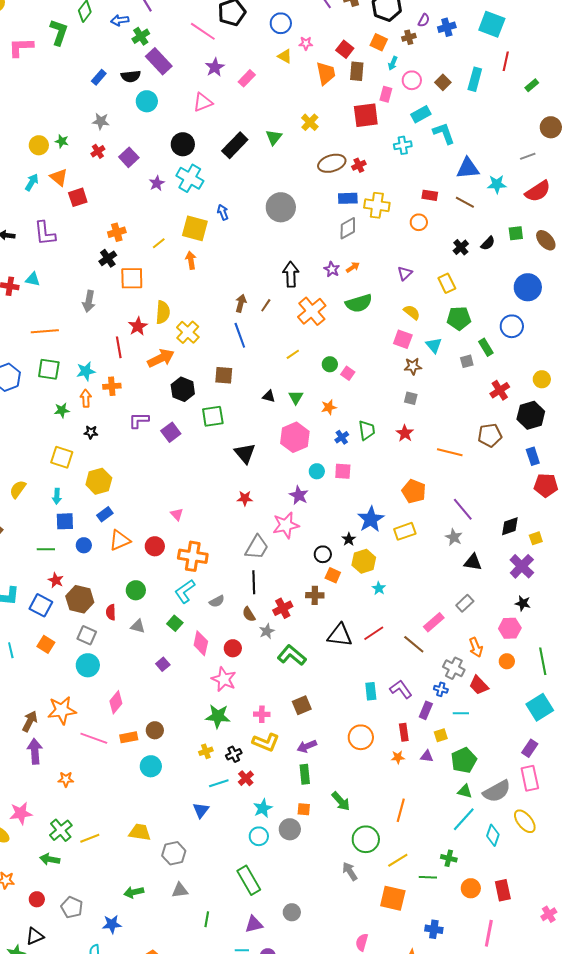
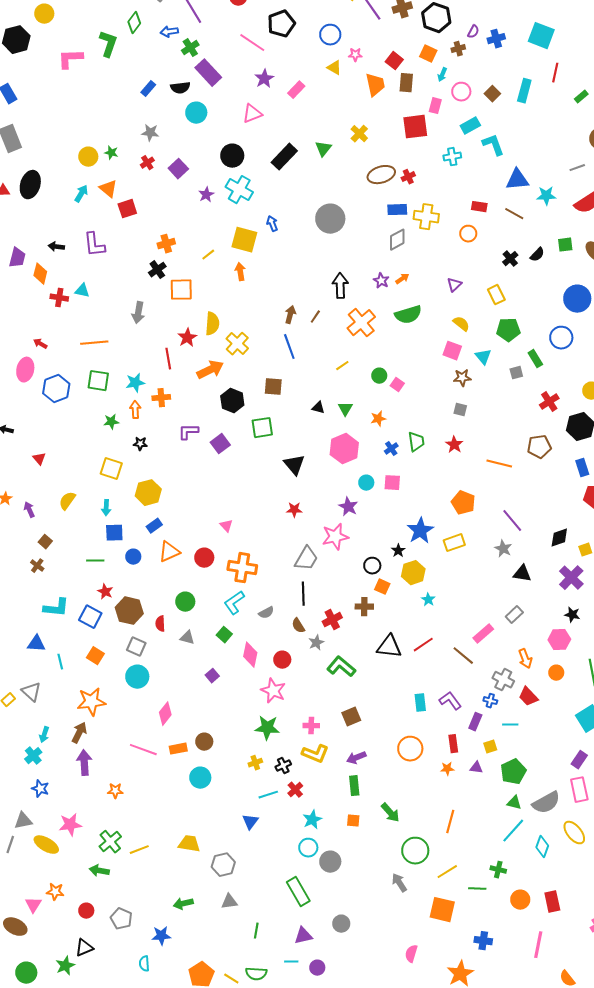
orange star: (62, 710) -> (91, 702), moved
gray circle: (290, 829) -> (330, 862), moved

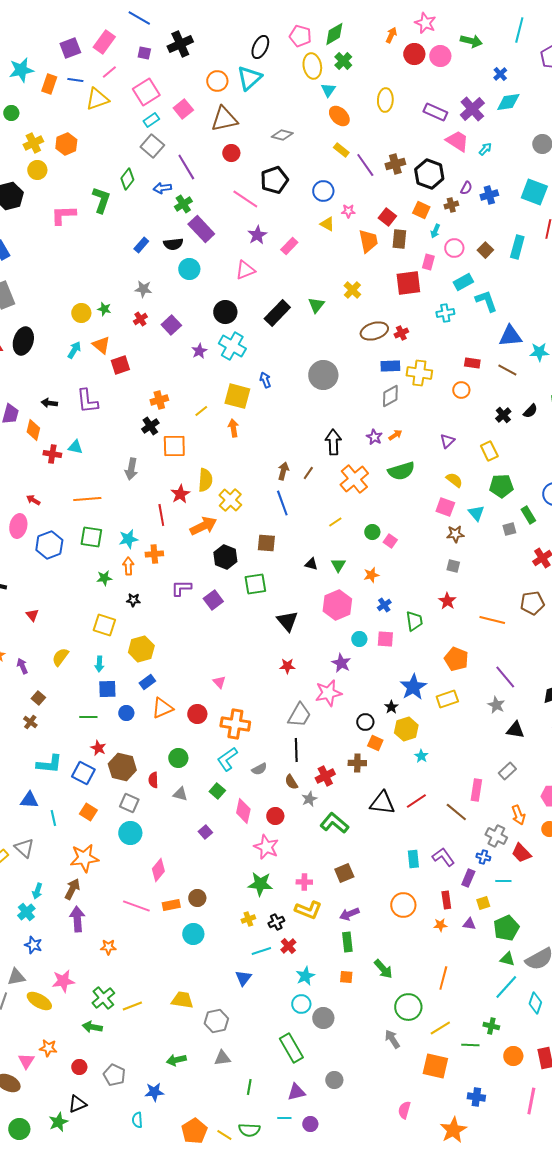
green trapezoid: (416, 442) -> (414, 621), moved
pink rectangle: (483, 634) -> (476, 790), turned -40

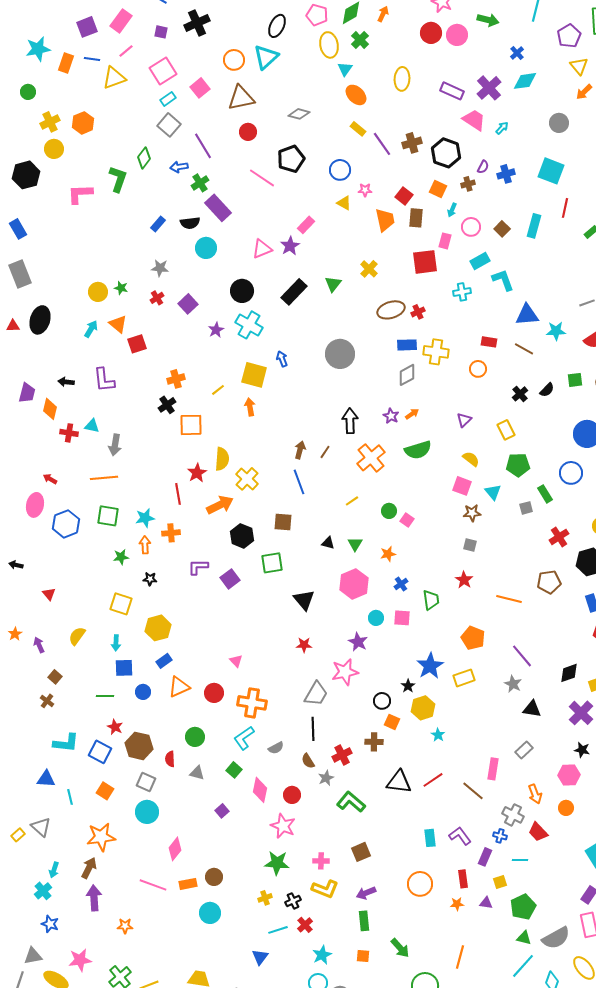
orange arrow: (391, 35) -> (383, 14), moved
purple star: (257, 235) -> (290, 246), moved
gray arrow: (131, 469) -> (115, 445), moved

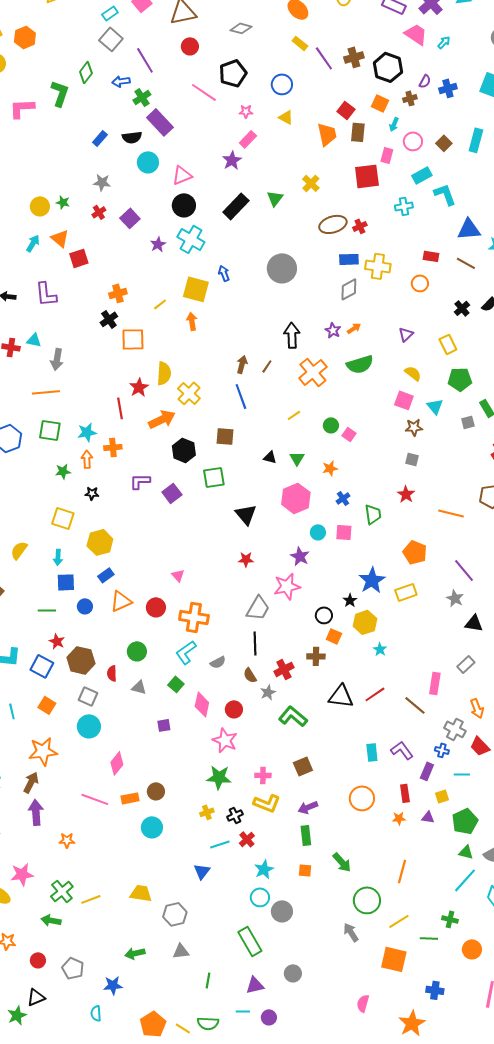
pink star: (365, 190) -> (246, 111), moved
pink triangle: (262, 249) -> (182, 175), moved
purple square: (222, 811) -> (164, 725), turned 32

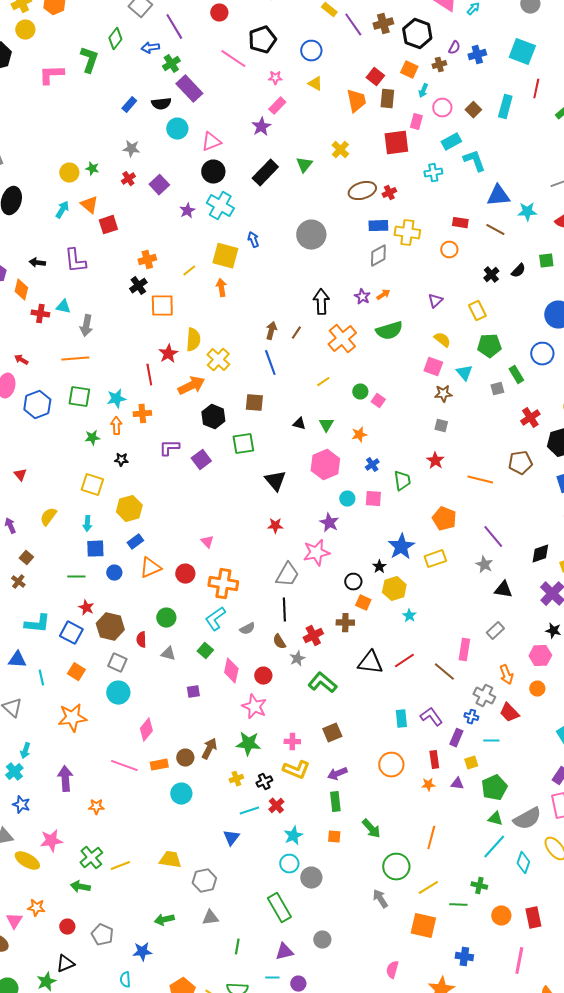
brown arrow: (31, 782) -> (209, 749), moved

